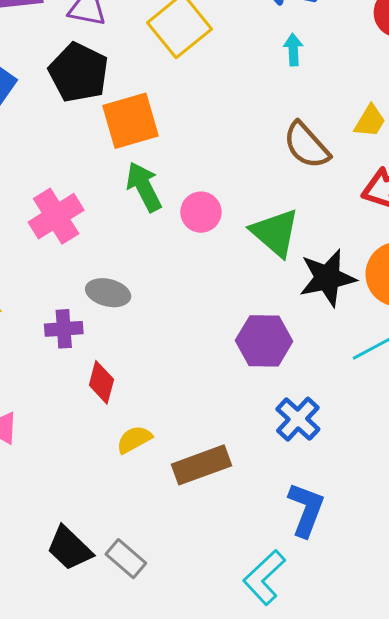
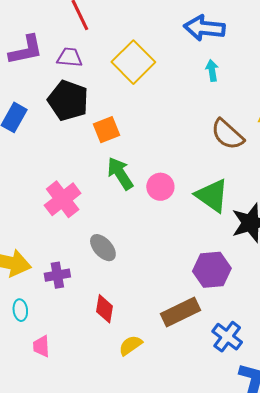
orange square: (131, 121) -> (107, 130), size x0.7
gray ellipse: (108, 293) -> (103, 248), turned 40
purple cross: (64, 329) -> (57, 275), moved
blue cross: (298, 419) -> (227, 337), moved
brown rectangle: (202, 465) -> (180, 312), moved

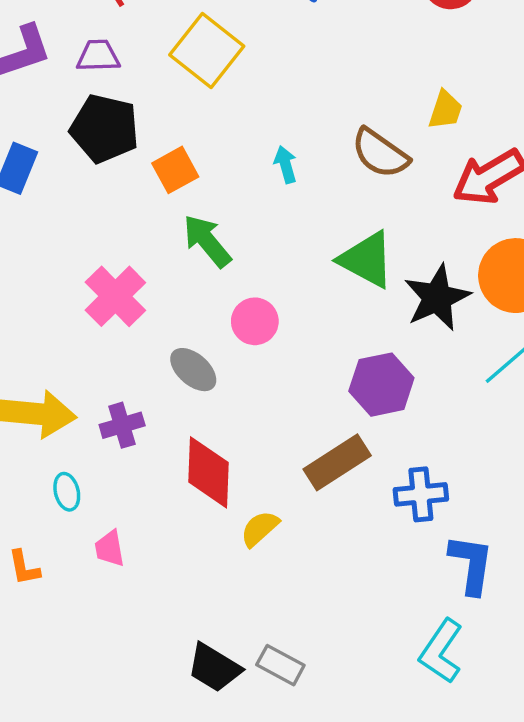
cyan arrow: (212, 70) -> (286, 165), moved
pink circle: (160, 187) -> (255, 321), moved
red diamond: (105, 309) -> (208, 472), size x1.5
blue cross: (227, 337) -> (421, 494), turned -36

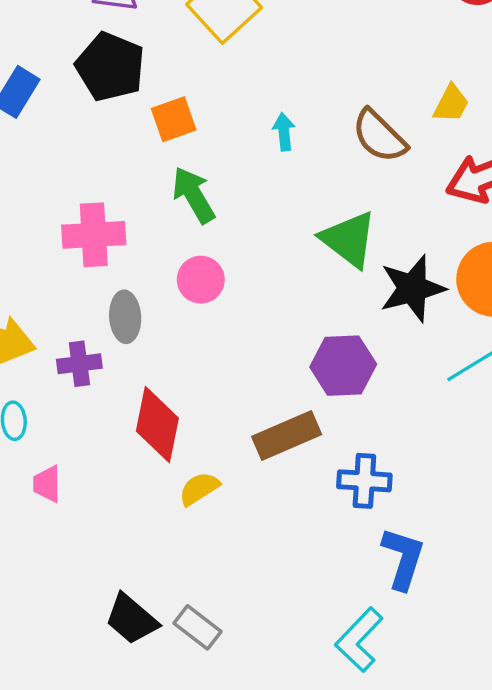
pink cross: (115, 296) -> (94, 235), turned 32
pink circle: (255, 321) -> (201, 280), moved
gray ellipse: (193, 370) -> (125, 317), moved, turned 36

